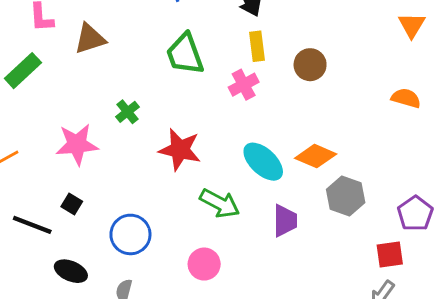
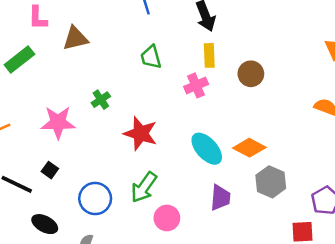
green trapezoid: (185, 54) -> (151, 57), size x0.7
green arrow: (220, 203) -> (144, 187), moved, turned 92
pink circle: (204, 264) -> (167, 218), moved

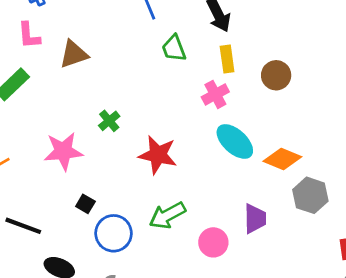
green trapezoid: (151, 57) -> (174, 48), moved
cyan ellipse: (207, 149) -> (235, 141), moved
black square: (50, 170) -> (85, 204), moved
green arrow: (144, 187) -> (167, 215), turned 32
pink circle: (167, 218) -> (213, 242), moved

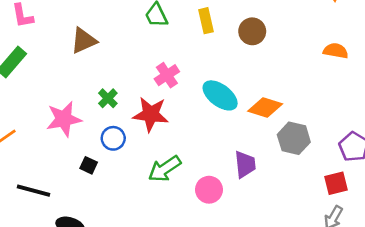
brown triangle: (74, 54) -> (84, 41), moved
pink cross: (215, 94) -> (167, 75), moved
green cross: (109, 121) -> (108, 98), moved
blue circle: (114, 233) -> (113, 138), moved, size x0.7

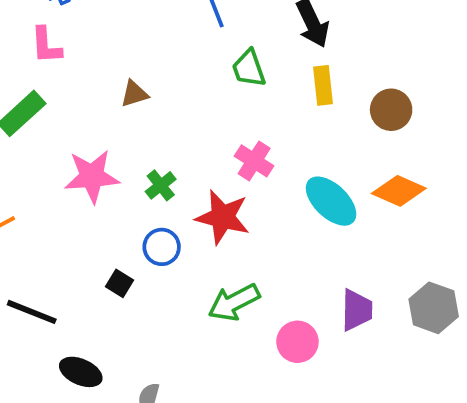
brown triangle: (84, 41) -> (134, 94), size x0.7
pink cross: (167, 75) -> (254, 161), turned -30
orange diamond: (265, 107) -> (399, 191), moved
pink star: (64, 119) -> (92, 176), moved
gray hexagon: (294, 138) -> (434, 308), moved

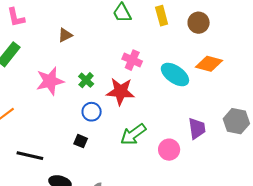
black square: (120, 283) -> (81, 141), moved

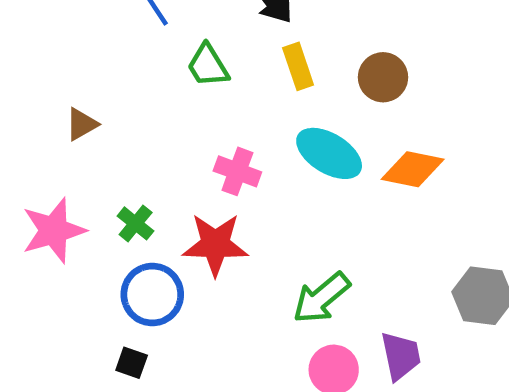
cyan ellipse: (175, 74) -> (329, 153), moved
blue circle: (92, 112) -> (152, 295), size x1.4
purple trapezoid: (197, 128) -> (401, 356), moved
green arrow: (133, 134) -> (321, 298), moved

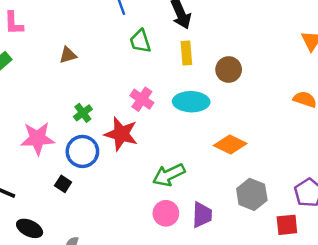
cyan ellipse: (329, 153) -> (191, 102), turned -44
orange diamond: (413, 169) -> (230, 144), moved
pink star: (54, 231) -> (38, 138), moved

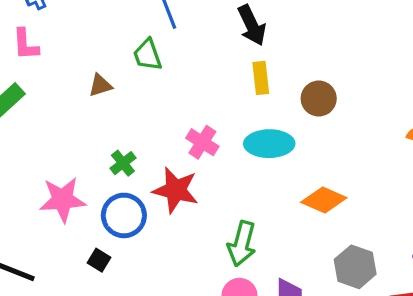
green trapezoid: (140, 41) -> (147, 55), moved
green arrow: (169, 175) -> (242, 244), turned -48

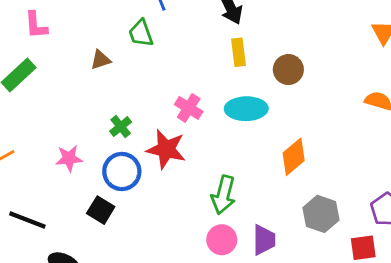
pink star: (63, 200) -> (69, 158), size x0.7
orange diamond: (324, 200) -> (294, 157), turned -63
black square: (99, 260) -> (101, 210), size x1.4

